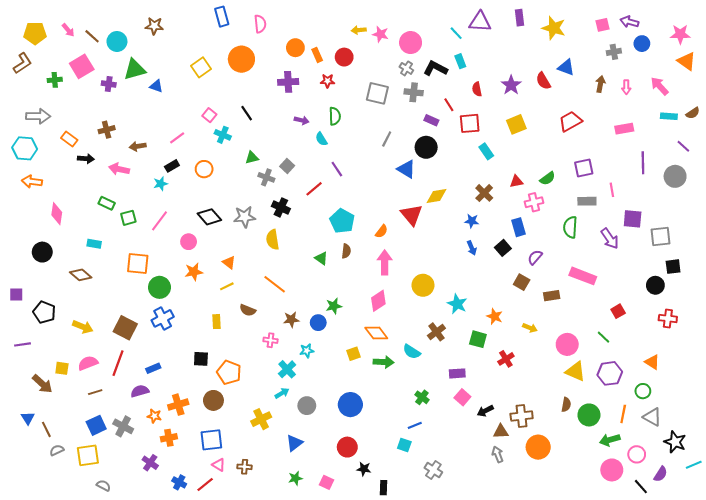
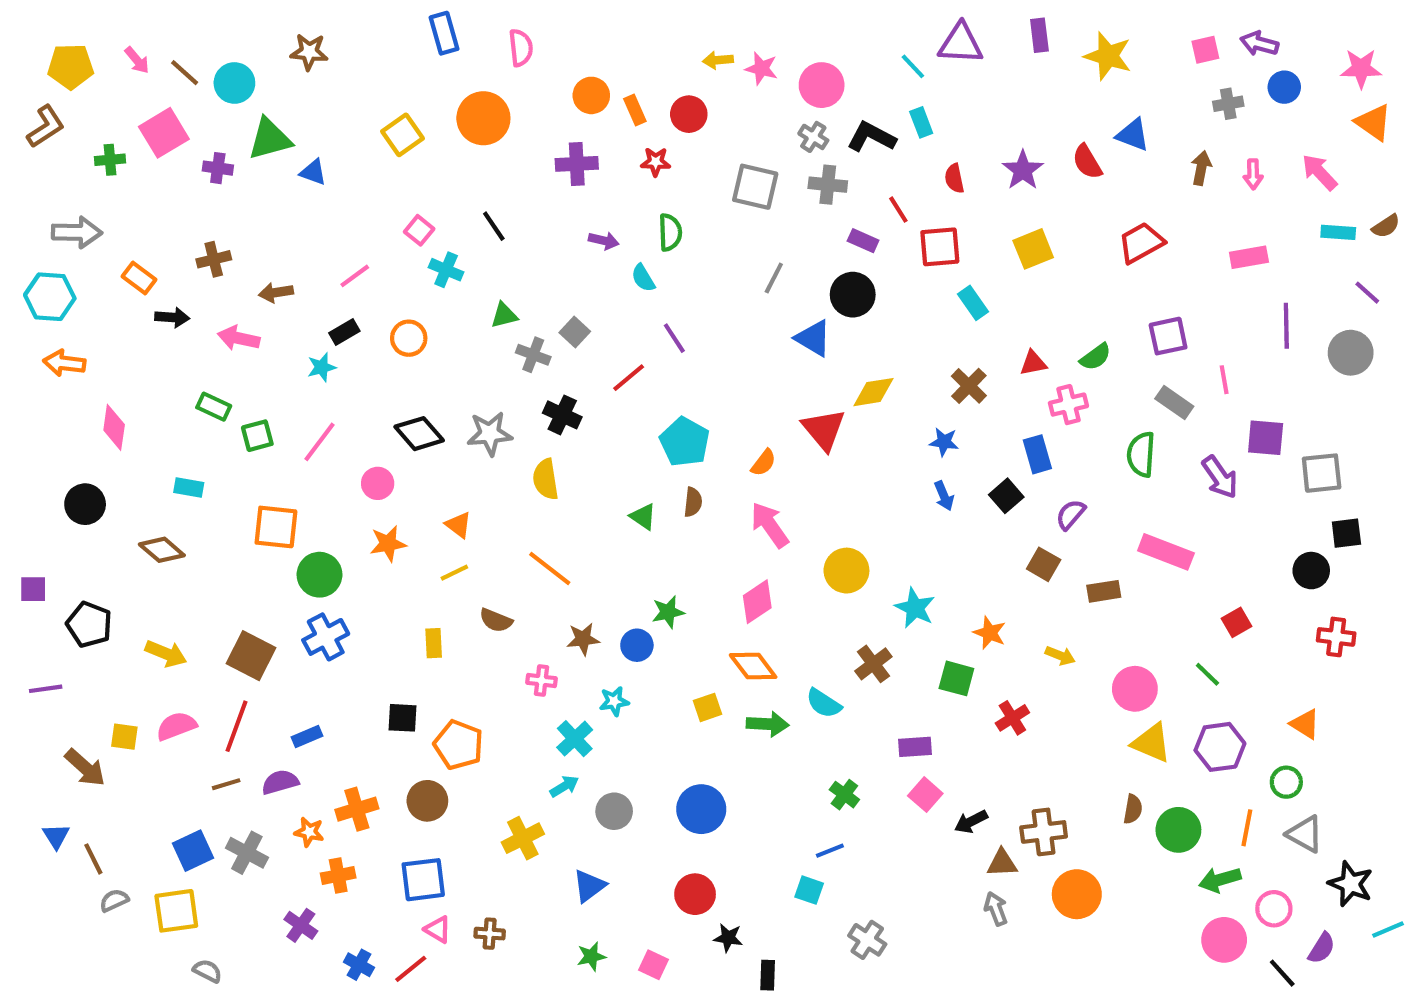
gray rectangle: (587, 201) -> (1174, 402), turned 36
pink arrow: (385, 262) -> (770, 525), turned -35
brown line: (95, 392) -> (226, 784), moved

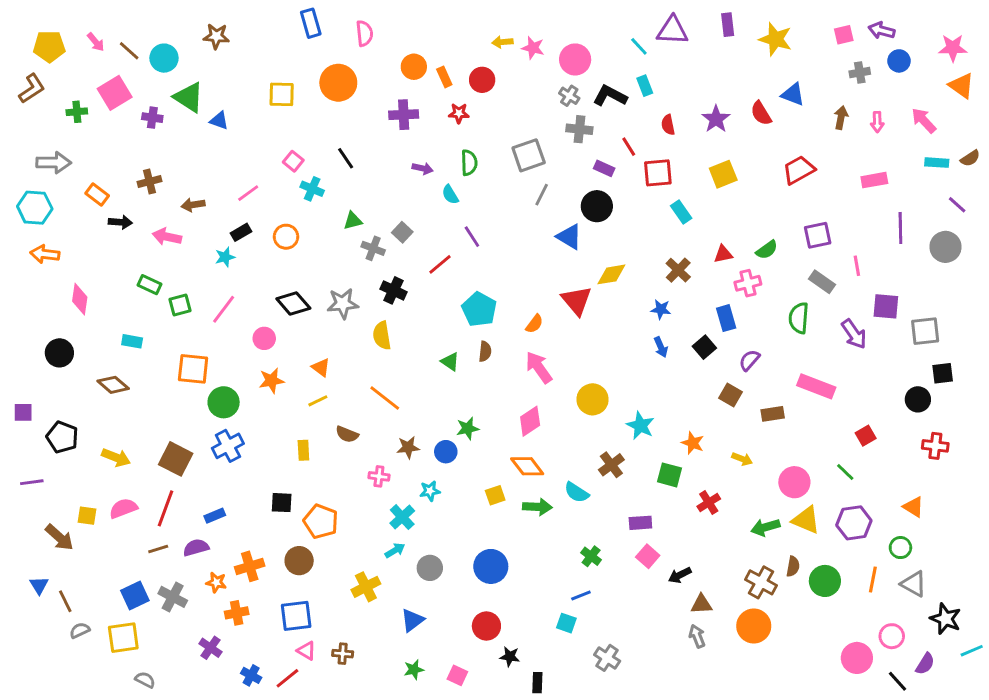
yellow square: (402, 135) -> (282, 94), turned 36
green triangle: (270, 139) -> (189, 97), turned 48
gray square: (755, 187) -> (529, 155), moved, turned -32
brown cross: (1044, 832) -> (761, 582), moved, turned 36
green arrow: (1220, 880) -> (765, 527), moved

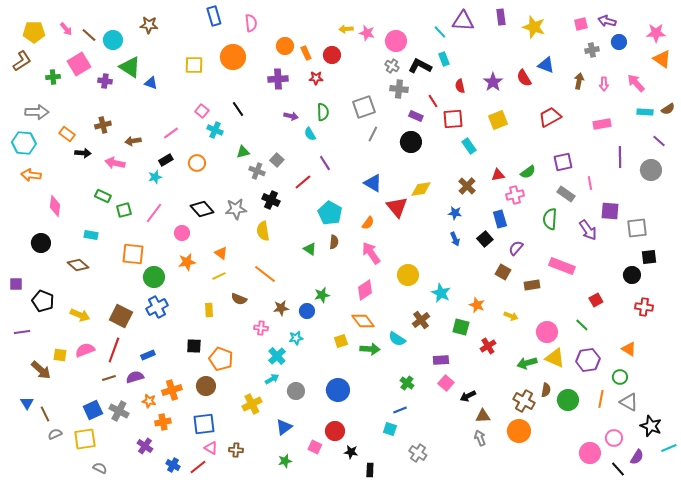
blue triangle: (569, 237) -> (373, 183), moved
pink square: (457, 675) -> (315, 447), moved

